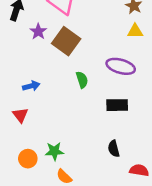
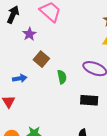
brown square: (66, 41) -> (41, 59), moved, size x0.7

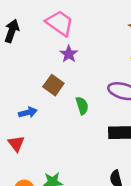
purple star: (29, 34) -> (69, 54), moved

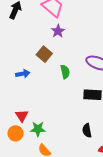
red triangle: (16, 143) -> (22, 116), moved

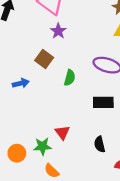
green semicircle: (65, 72) -> (70, 78), turned 32
red triangle: (22, 116) -> (62, 132), moved

